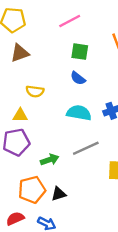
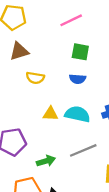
blue semicircle: (78, 78) -> (78, 79), turned -35
yellow semicircle: (35, 91) -> (35, 78), moved
yellow triangle: (20, 115) -> (50, 114), moved

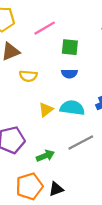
pink line: (71, 20) -> (45, 28), moved
yellow triangle: (50, 114) -> (46, 110), turned -35

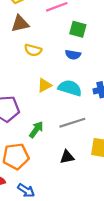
green arrow: (45, 156) -> (36, 130), turned -42
black triangle: (56, 189) -> (67, 157), moved

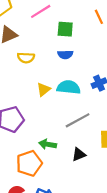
green arrow: (36, 130) -> (48, 144), moved, turned -105

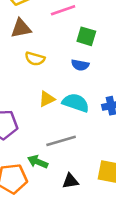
gray line: (78, 120) -> (61, 141), moved

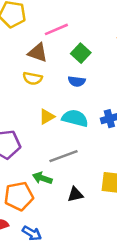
brown triangle: (21, 28) -> (38, 53), moved, turned 35
green square: (86, 36) -> (81, 53), turned 30

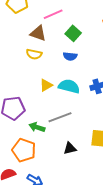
green arrow: (42, 178) -> (37, 127), moved
orange pentagon: (19, 196) -> (24, 150), turned 30

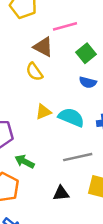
yellow semicircle: (34, 54) -> (34, 72), turned 35
blue semicircle: (70, 56) -> (88, 82), moved
gray line: (60, 117) -> (78, 157), moved

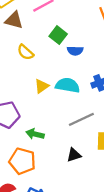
brown triangle: (43, 47) -> (14, 20), moved
green square: (86, 53) -> (58, 35), moved

